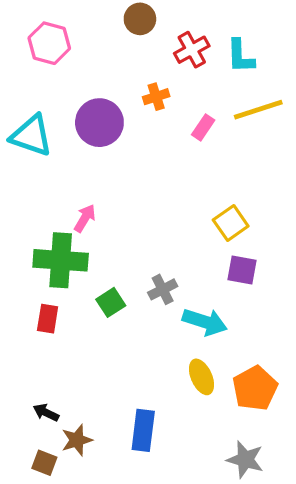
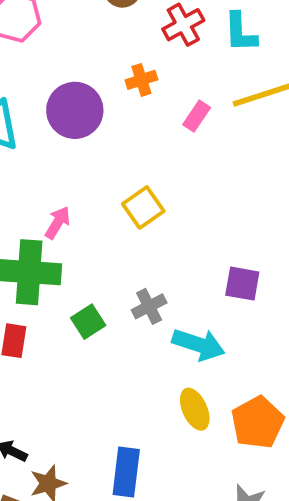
yellow square: (231, 223) -> (143, 207), moved

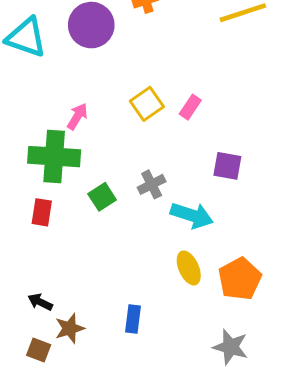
pink rectangle: (197, 116) -> (190, 107), moved
blue rectangle: (126, 472) -> (133, 319), size x0.7

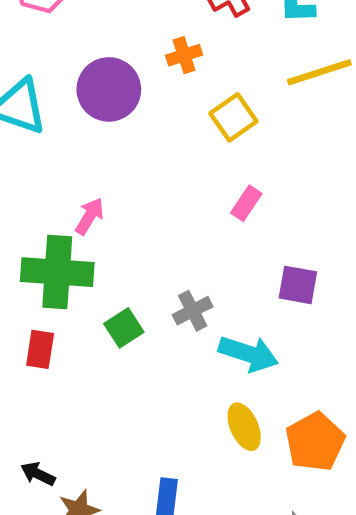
yellow square: (147, 104) -> (233, 117), moved

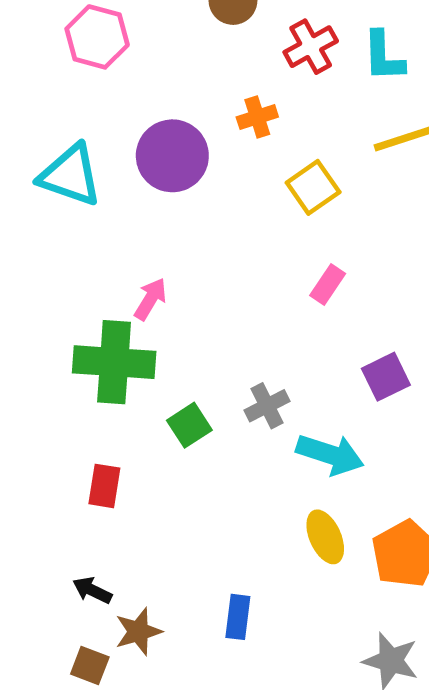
purple square: (298, 285) -> (386, 377), turned -36
red rectangle: (40, 349) -> (104, 486), moved

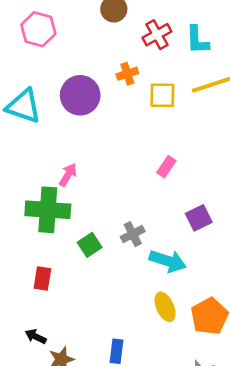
yellow square: (313, 187) -> (162, 95), moved, turned 36

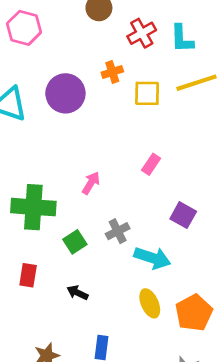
pink arrow: (68, 175) -> (91, 183), moved
purple square: (199, 218) -> (183, 215), turned -35
black arrow: (36, 336) -> (78, 293), moved

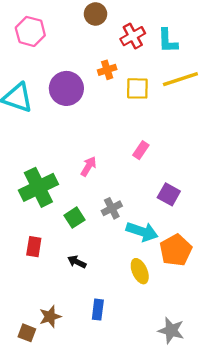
green cross: (33, 207) -> (38, 187), turned -30
orange pentagon: (194, 313) -> (176, 250), moved

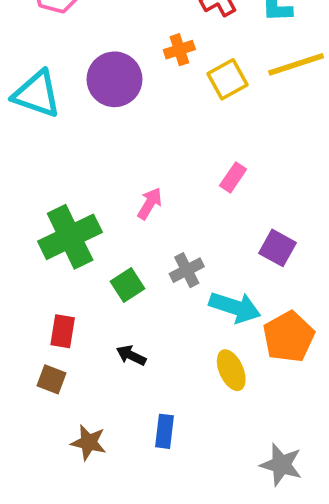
yellow square: (137, 88) -> (228, 79), turned -30
brown star: (50, 317) -> (89, 442), turned 30
brown square: (27, 333) -> (52, 379), moved

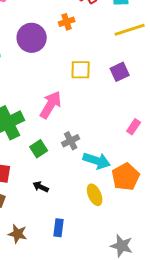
yellow square: (228, 79) -> (81, 70), moved, turned 30
pink rectangle: (233, 177) -> (134, 127), moved
pink arrow: (150, 203) -> (51, 105), size x1.6
purple square: (278, 248) -> (120, 72), moved, turned 36

